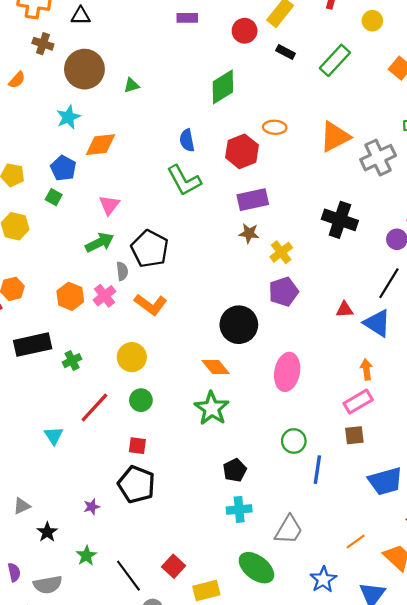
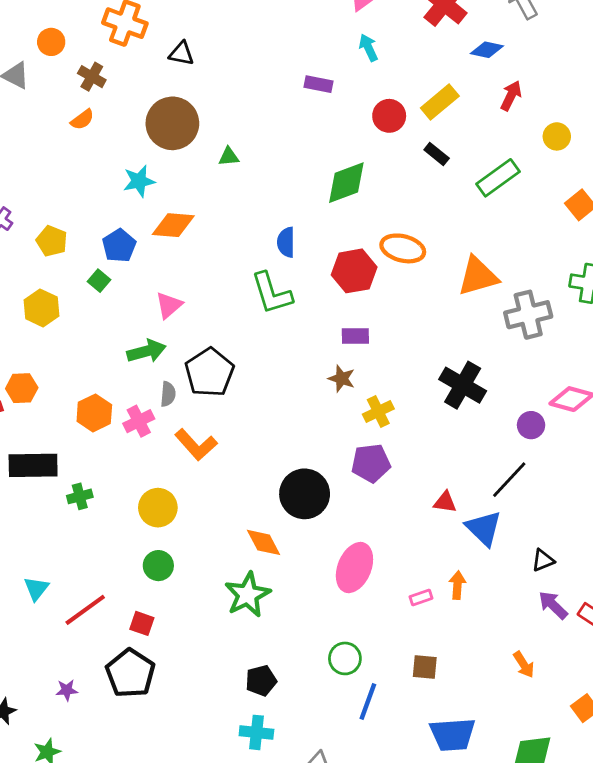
brown cross: (43, 44) -> (92, 77), moved
orange ellipse: (275, 127) -> (403, 248), size x1.4
purple rectangle: (253, 200) -> (355, 336), size x0.7
pink rectangle: (358, 402) -> (421, 597), moved, size x0.6
red line: (94, 407) -> (85, 610), moved

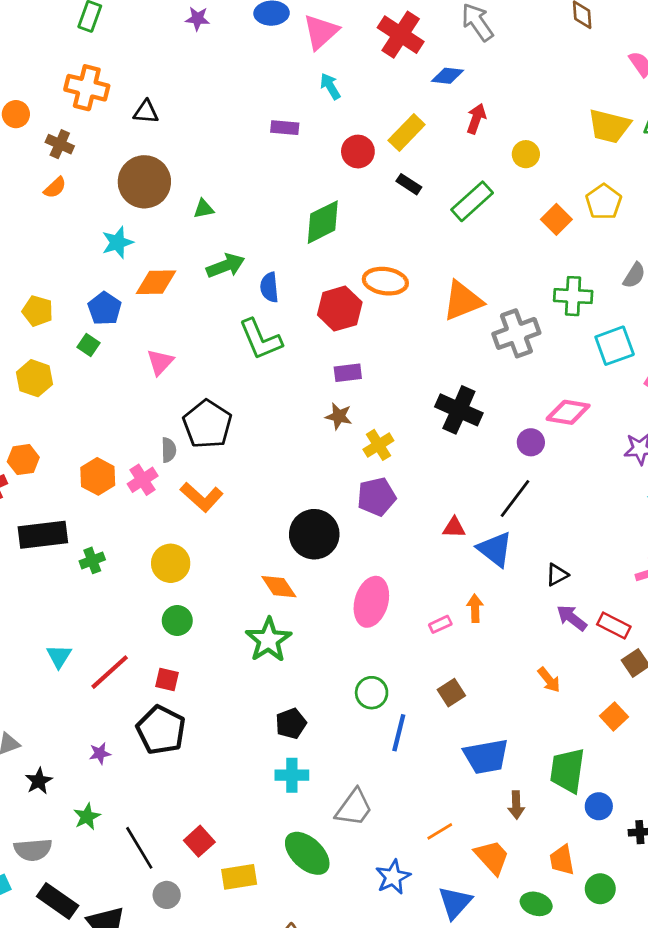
green arrow: (146, 351) -> (226, 266), moved
brown square: (425, 667) -> (451, 693), turned -32

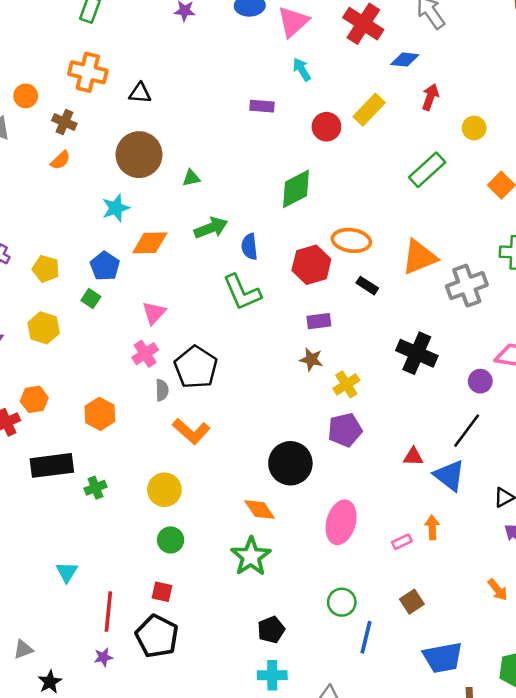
black rectangle: (409, 184) -> (367, 286), moved
pink cross: (143, 480) -> (145, 354), moved
red line: (110, 672) -> (108, 612), moved, turned -42

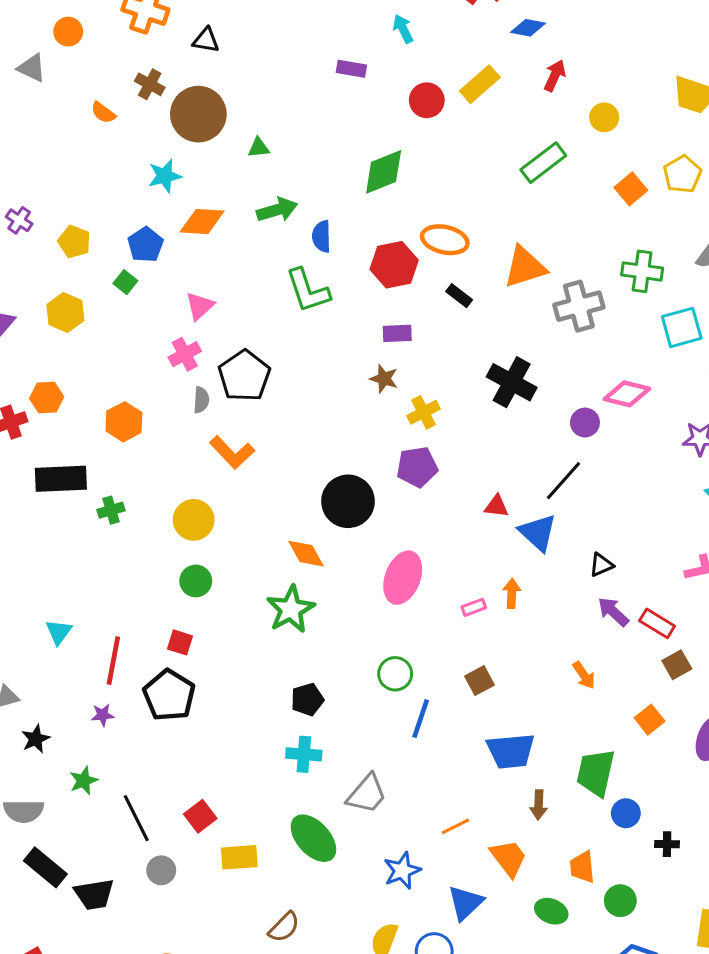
brown cross: (64, 122) -> (150, 84), moved
orange semicircle: (60, 160) -> (103, 113), turned 75
cyan triangle: (67, 572) -> (59, 632), moved

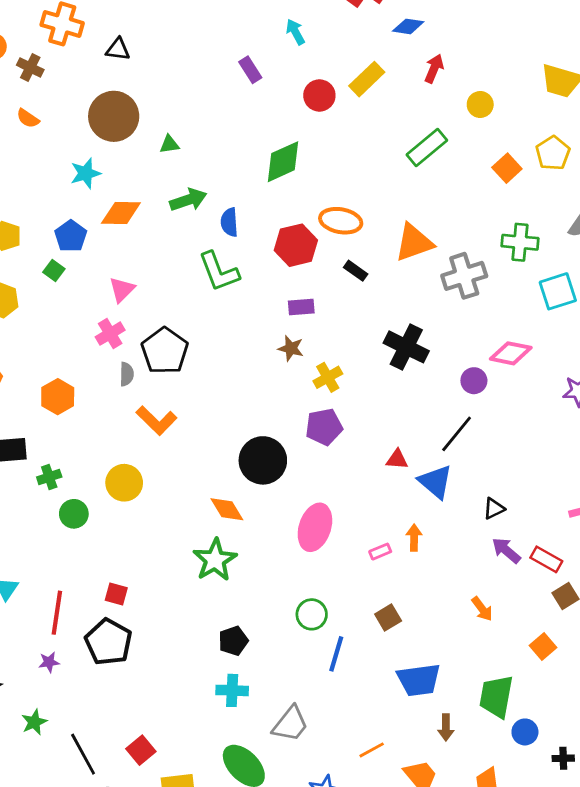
purple rectangle: (351, 69) -> (250, 70), turned 50
brown cross: (150, 84) -> (30, 67), moved
green circle: (196, 581) -> (74, 514), moved

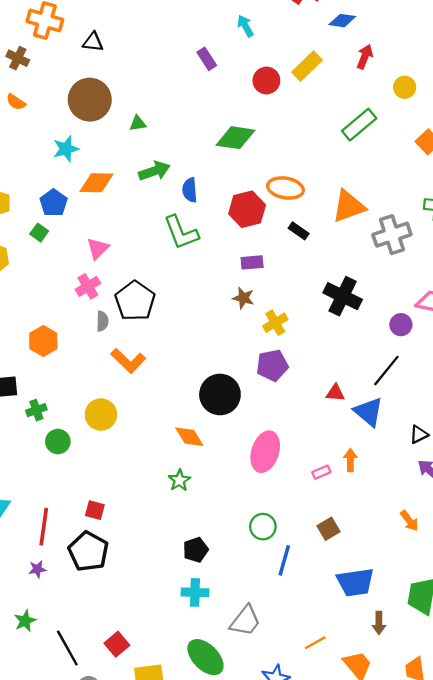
green diamond: (283, 162) -> (236, 138), turned 33
green star: (215, 560) -> (179, 480), size x0.6

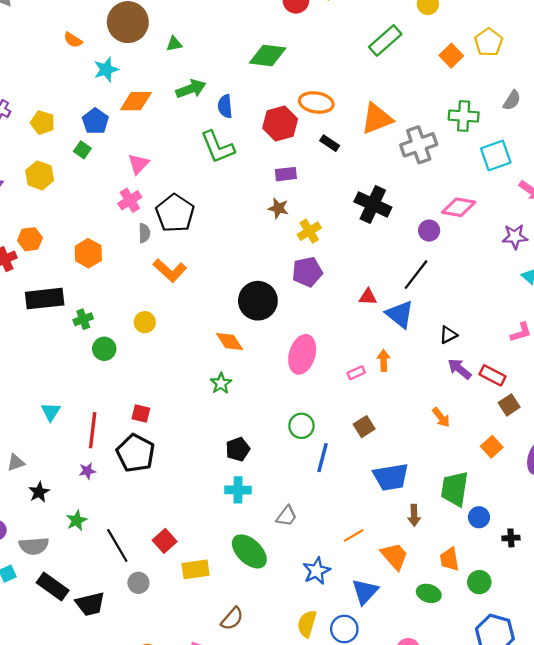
orange semicircle: (16, 102) -> (73, 40), moved
yellow circle: (101, 415) -> (145, 322), size x0.7
gray trapezoid: (245, 621) -> (287, 516), size x0.7

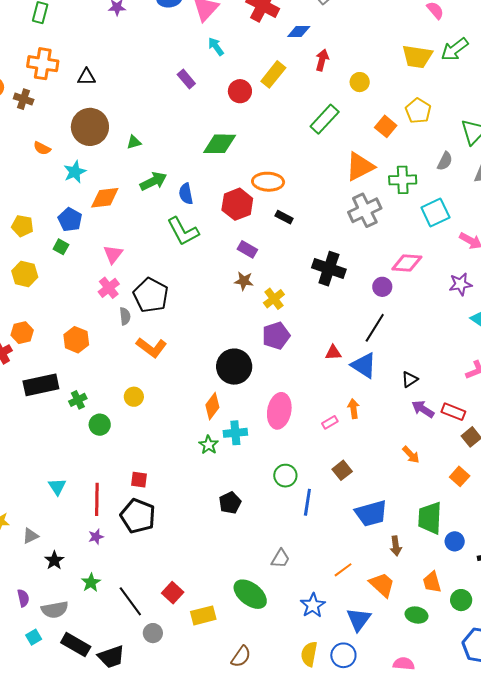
orange triangle: (377, 119) -> (360, 167), moved
purple rectangle: (286, 174) -> (247, 249), turned 42
orange diamond: (230, 342) -> (212, 406), turned 76
cyan cross: (238, 490) -> (235, 433), moved

